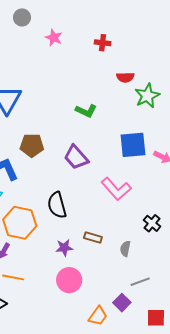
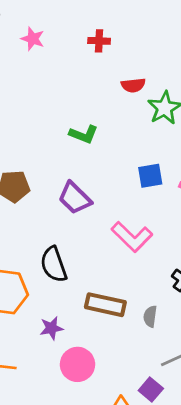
blue square: (133, 145) -> (150, 176), size x0.7
brown rectangle: (93, 238) -> (105, 305), size x1.6
purple star: (64, 248) -> (51, 328), moved

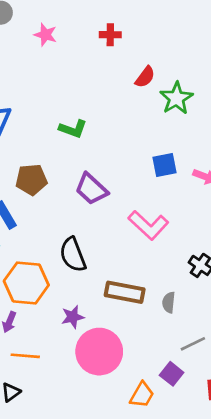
red semicircle: (133, 85) -> (145, 77), turned -45
green L-shape: (84, 134) -> (73, 129), moved
pink circle: (78, 364) -> (99, 352), size x1.4

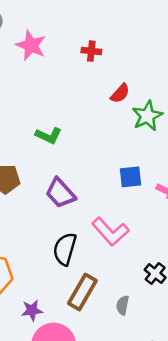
pink star: (45, 35) -> (31, 45), size x1.4
black semicircle: (73, 255) -> (65, 249), moved, turned 32
brown rectangle: (125, 292) -> (82, 292), turned -76

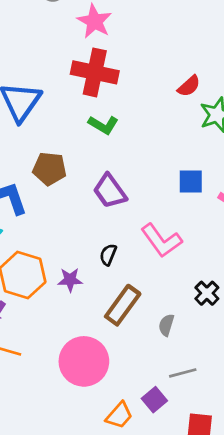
red cross: (91, 51) -> (95, 72), moved, size x2.0
black semicircle: (65, 249) -> (108, 255), size x0.6
purple star: (32, 310) -> (70, 280), moved

